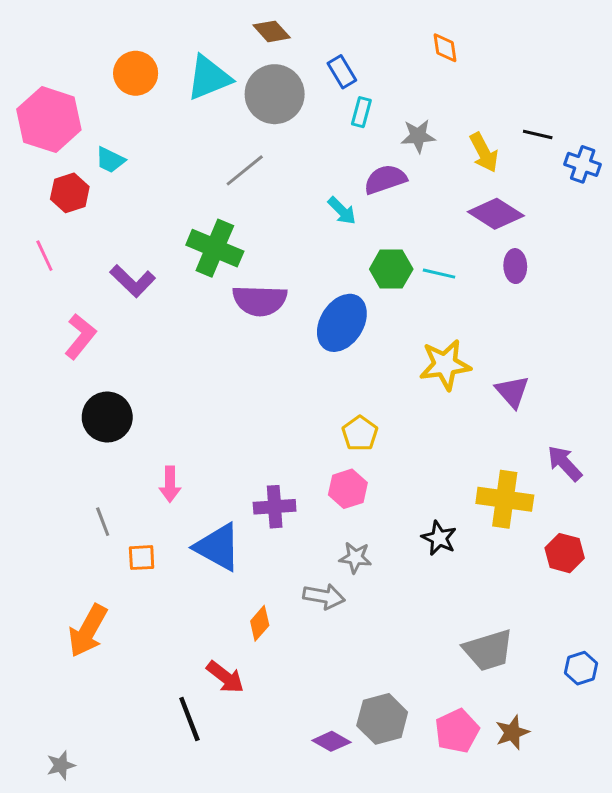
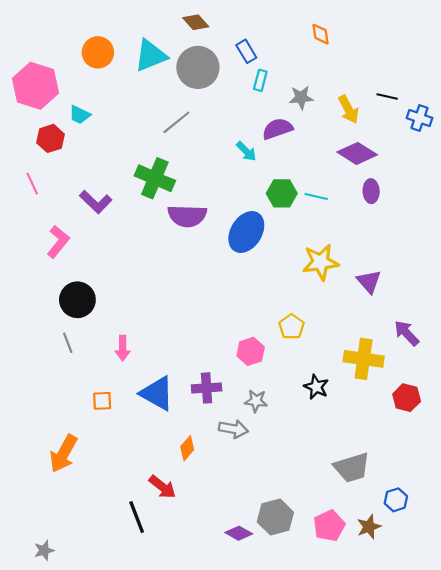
yellow pentagon: (360, 433) -> (291, 327), moved
purple cross: (275, 507) -> (207, 388), moved
gray line: (103, 522) -> (68, 343), moved
blue hexagon: (581, 668) -> (396, 500), moved

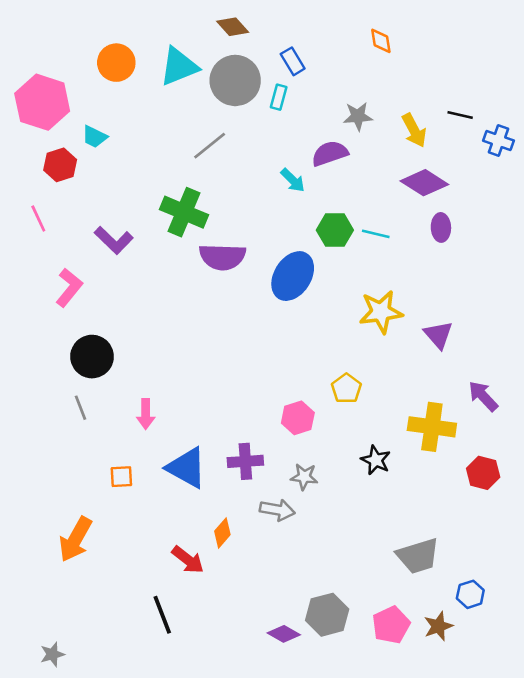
cyan rectangle: (260, 80) -> (279, 97), moved
red arrow: (162, 487) -> (188, 560), moved

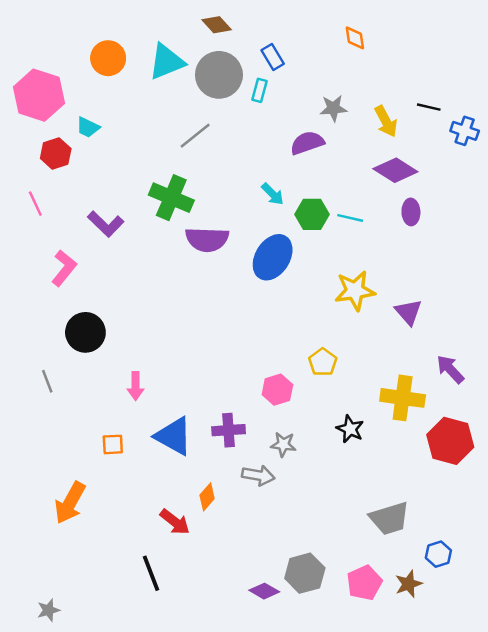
cyan arrow: (293, 180) -> (273, 194), moved
gray line: (81, 408) -> (47, 381), moved
red hexagon: (483, 473) -> (450, 441), size x1.5

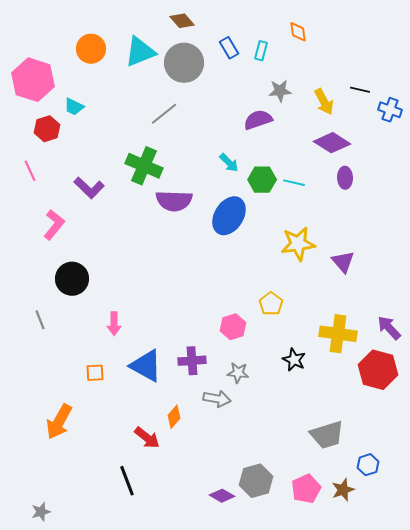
cyan rectangle: (259, 90) -> (261, 51), moved
purple arrow: (450, 369) -> (389, 328), moved

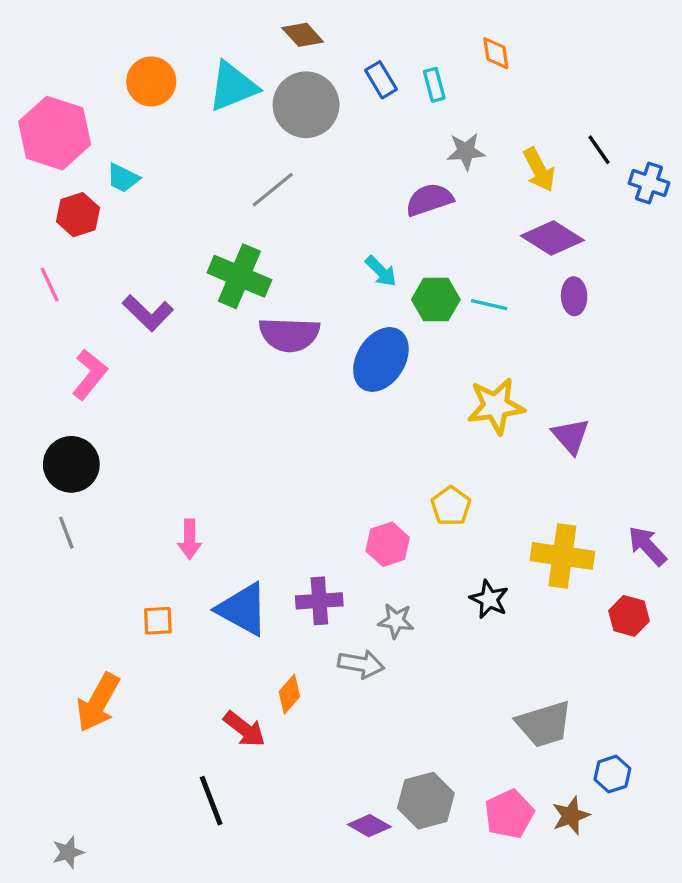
cyan rectangle: (261, 51) -> (434, 85), turned -30
black line: (360, 90) -> (599, 150), turned 42
black circle: (72, 279) -> (71, 464), moved
red hexagon: (378, 370) -> (629, 616), size x0.6

